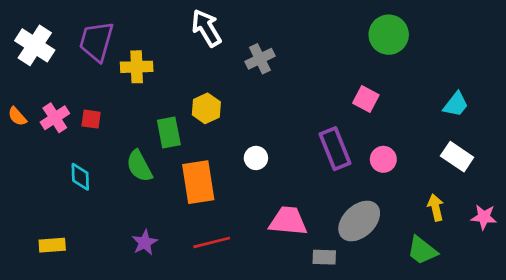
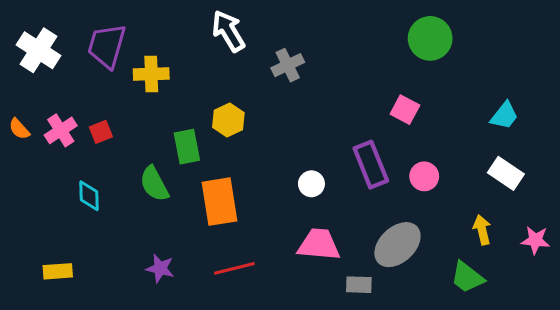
red square: (91, 119) -> (101, 132), turned -30
white circle: (256, 158) -> (311, 184), moved
purple star: (145, 242) -> (160, 268), turned -30

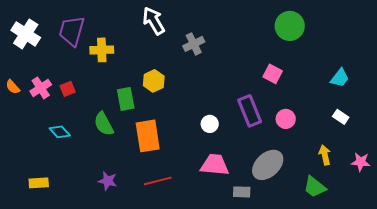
white rectangle: (506, 173) -> (341, 117), size x0.7
cyan diamond: (89, 196) -> (60, 132), turned -40

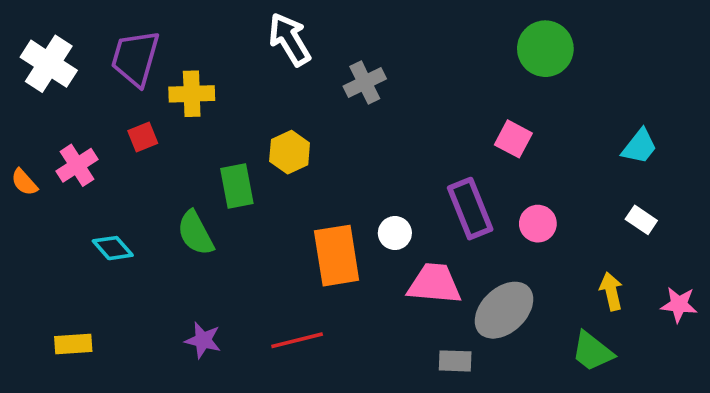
orange semicircle: (13, 87) -> (24, 182), moved
red square: (68, 89) -> (143, 137), moved
orange rectangle: (148, 136) -> (337, 256), moved
pink trapezoid: (215, 165) -> (434, 284), moved

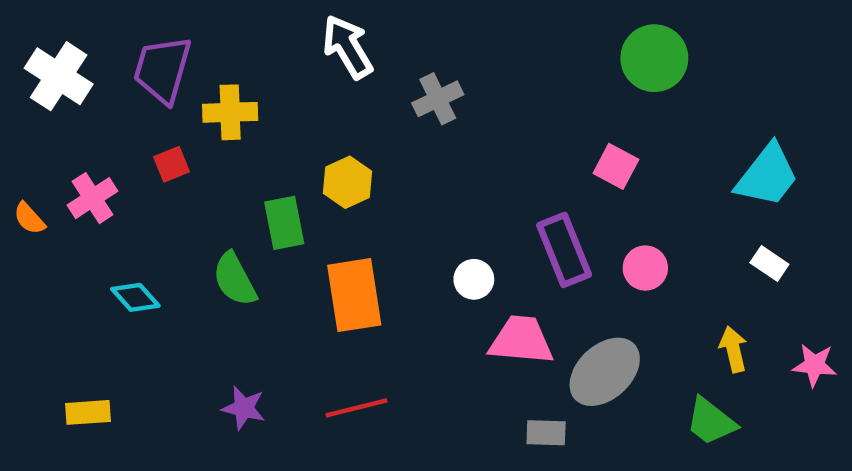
cyan trapezoid: (639, 146) -> (767, 176), size x1.5
orange rectangle: (337, 256) -> (354, 295), moved

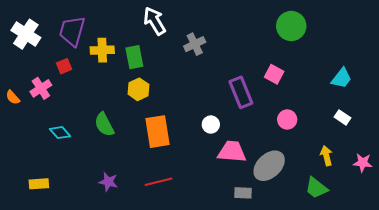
red square: (171, 164) -> (64, 66), moved
cyan trapezoid: (767, 176) -> (341, 78), size x0.7
yellow hexagon: (347, 182) -> (138, 89), moved
green rectangle: (284, 223) -> (134, 57), moved
purple rectangle: (564, 250) -> (241, 92), moved

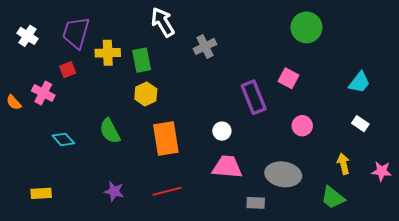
white cross: (26, 34) -> (27, 36), size x0.7
pink cross: (41, 88) -> (43, 93), turned -30
pink trapezoid: (232, 152) -> (227, 167), moved
gray ellipse: (269, 166) -> (283, 174), turned 52

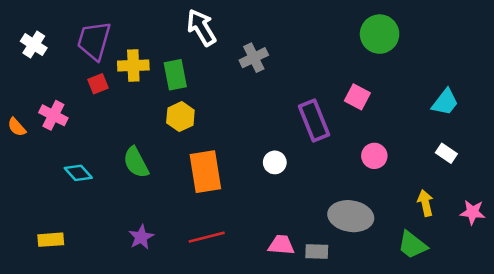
red square: (68, 70) -> (98, 84), moved
pink trapezoid: (227, 167) -> (281, 245), moved, size x0.7
purple star: (114, 191) -> (141, 237), turned 30

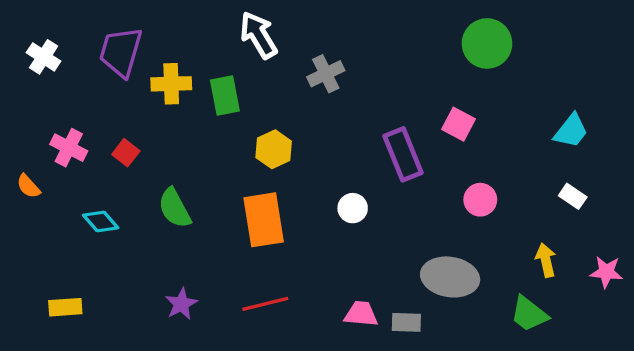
red square: (98, 84) -> (126, 153), moved, turned -30
yellow hexagon: (180, 117) -> (274, 149), moved
orange semicircle: (17, 127) -> (28, 186), moved

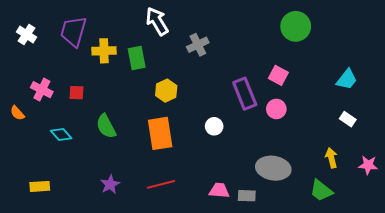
red square: (126, 153) -> (76, 93), turned -35
pink circle: (480, 200) -> (276, 109), moved

